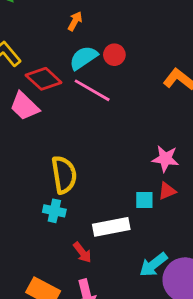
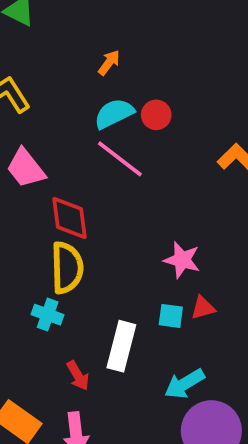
red diamond: (44, 79) -> (70, 218), moved, turned 32
pink star: (165, 159) -> (182, 260), moved
white rectangle: (111, 227) -> (121, 346), turned -72
cyan arrow: (153, 265) -> (184, 384), moved

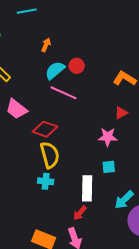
red diamond: (70, 218) -> (45, 129), turned -50
red triangle: (203, 308) -> (121, 113), moved
red arrow: (78, 376) -> (80, 213), moved, turned 84

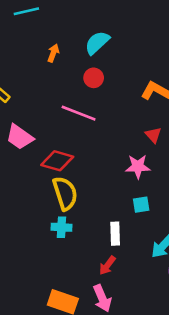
cyan semicircle: (55, 70) -> (97, 43), moved
red triangle: (121, 113) -> (153, 135), turned -40
white rectangle: (87, 188) -> (115, 234), size x0.7

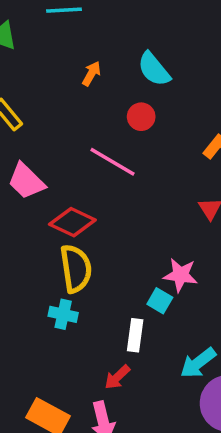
cyan semicircle: (97, 43) -> (154, 69), turned -96
pink star: (138, 166) -> (180, 275), moved
cyan square: (141, 205) -> (160, 301), moved, turned 30

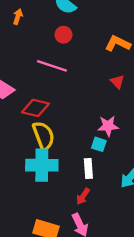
orange arrow: (91, 74) -> (18, 17), moved
cyan cross: (63, 314) -> (42, 165), size x1.8

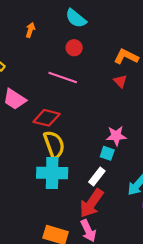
red triangle: (117, 82) -> (120, 81), moved
white rectangle: (88, 169) -> (97, 177), turned 42
red arrow: (83, 196) -> (91, 203), size x1.8

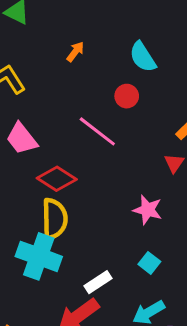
pink star: (116, 136) -> (148, 210), moved
cyan square: (107, 153) -> (149, 263), moved

